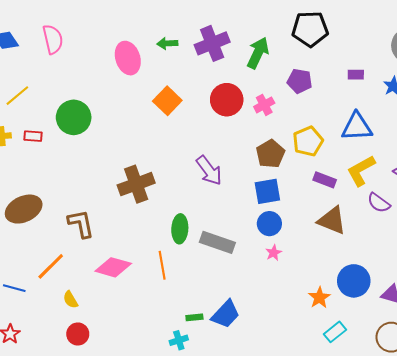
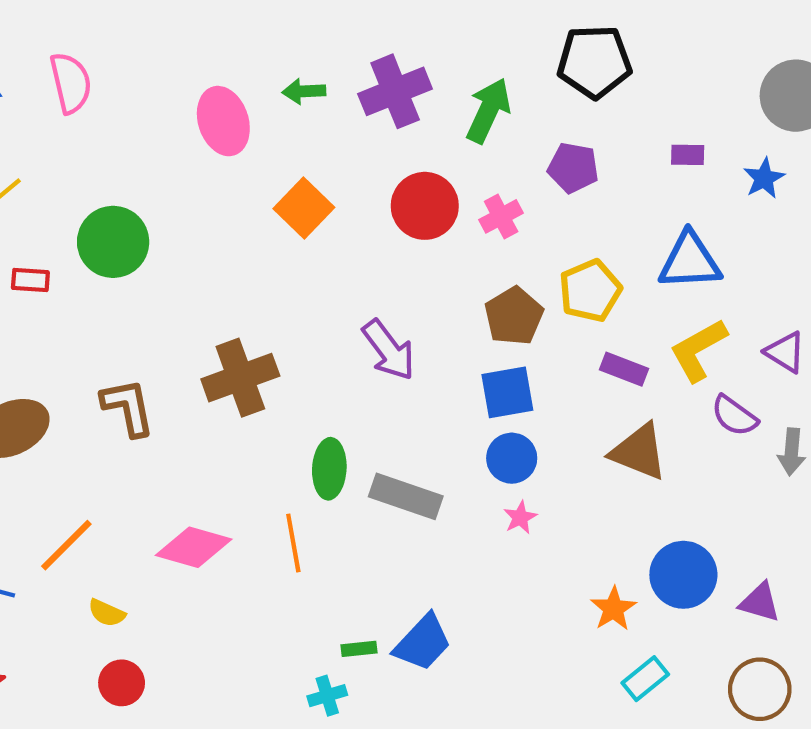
brown L-shape: (81, 224) -> (128, 407), moved
yellow semicircle: (70, 300) -> (107, 613), turned -36

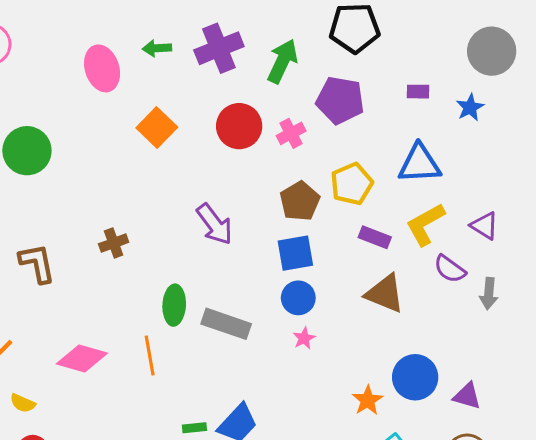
purple pentagon: (573, 168) -> (340, 100), size x1.4
brown cross: (240, 378) -> (114, 243), size x0.6

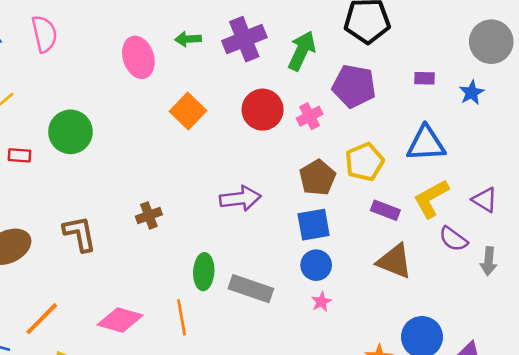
purple arrow: (215, 224) -> (240, 198), turned -60

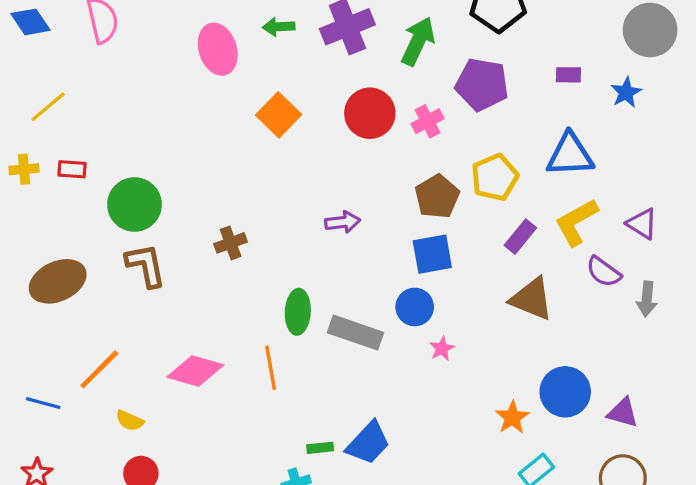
green circle: (70, 132) -> (134, 204), moved
purple arrow: (240, 198) -> (343, 222), size x0.7
purple rectangle: (385, 210) -> (520, 237), turned -72
blue circle: (316, 265) -> (415, 307), moved

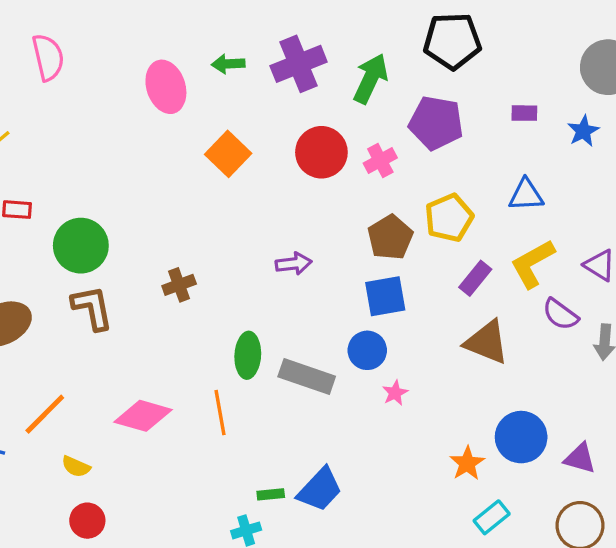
blue triangle: (570, 155) -> (526, 195), size x0.7

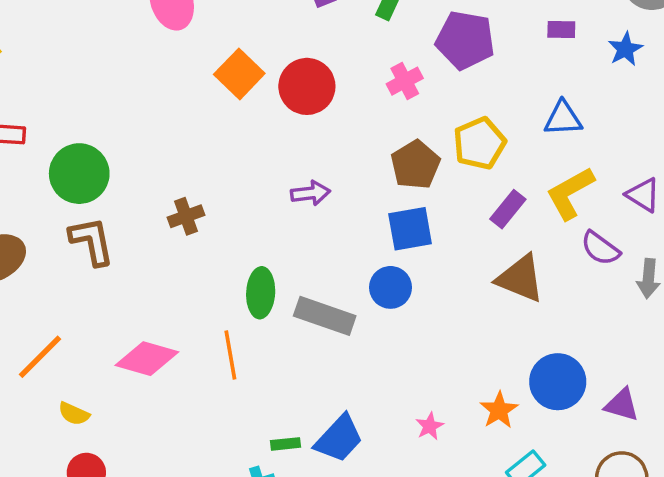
red circle: (321, 152) -> (307, 86), moved
pink star: (395, 393) -> (430, 426), moved

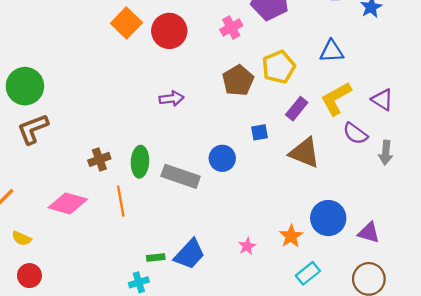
brown cross: (186, 216) -> (99, 159), moved
blue square: (410, 229) -> (259, 132), moved, size x0.6
brown L-shape: (92, 241) -> (33, 129), turned -100

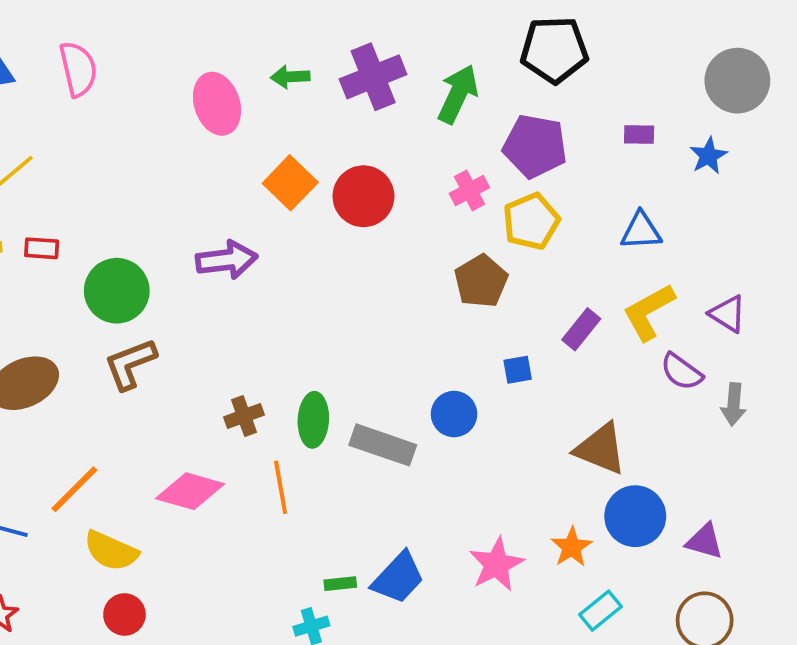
yellow pentagon: (279, 67) -> (531, 221), moved
purple arrow: (172, 99) -> (227, 260), moved, size x1.4
brown triangle: (305, 153) -> (601, 449), moved
yellow semicircle: (22, 238) -> (111, 551), size x1.6
pink star: (247, 246) -> (496, 564), size x1.8

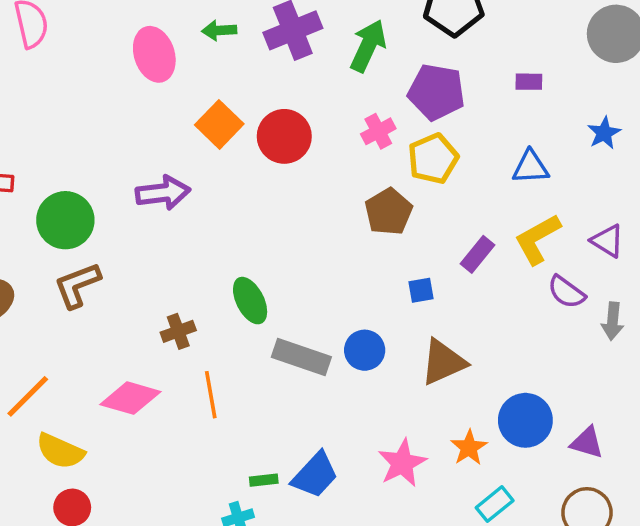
blue star: (708, 156) -> (604, 133), moved
blue circle: (454, 414) -> (365, 350), moved
green ellipse: (313, 420) -> (250, 301), moved, turned -30
brown triangle: (601, 449) -> (443, 362), moved, turned -46

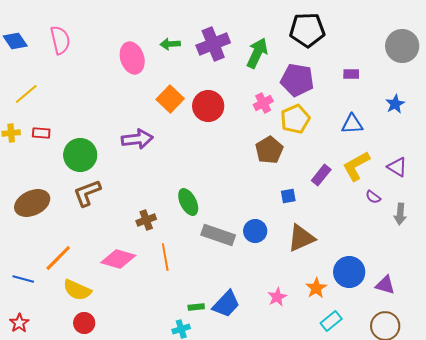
purple semicircle: (566, 292) -> (373, 197), size x0.7
pink star: (402, 463) -> (277, 297), size x0.7

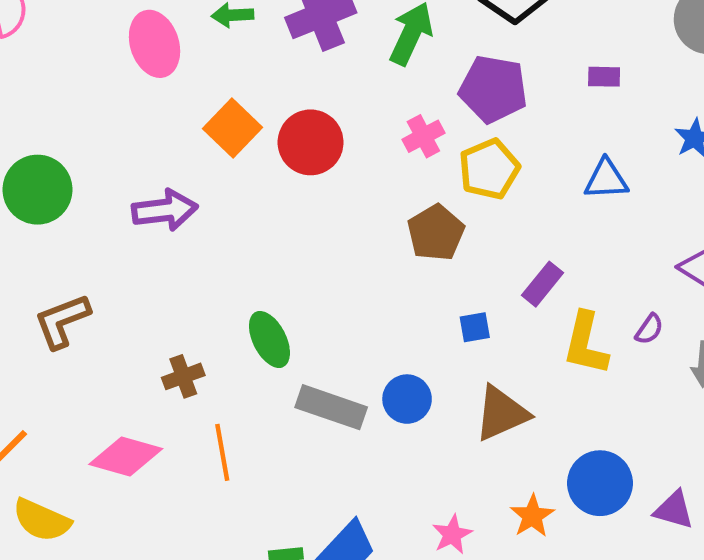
green circle: (80, 155) -> (37, 190), moved
yellow L-shape: (356, 166) -> (586, 344), moved, turned -48
purple semicircle: (373, 197) -> (649, 329), turned -91

